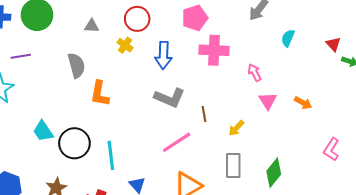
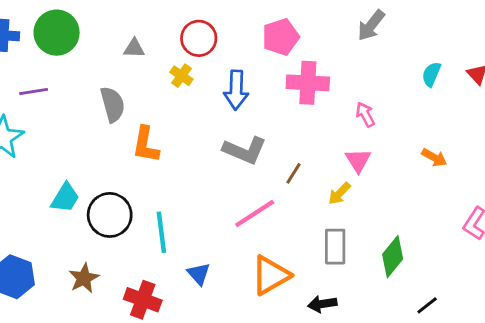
cyan semicircle: (288, 38) -> (431, 74), moved
pink triangle: (268, 101) -> (358, 160), moved
brown line: (204, 114) -> (294, 173), turned 42
cyan trapezoid: (43, 131) -> (65, 198), turned -115

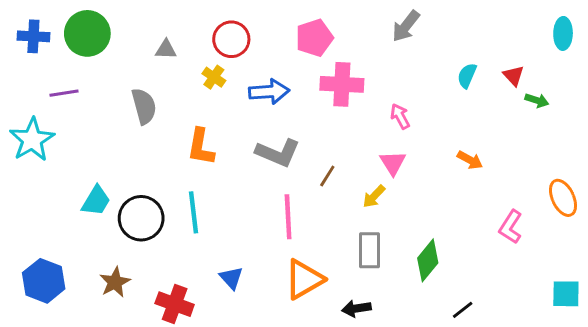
blue arrow: (236, 90) -> (269, 92), turned -96
orange L-shape: (146, 145) -> (201, 147), moved
pink line: (255, 214) -> (288, 217), turned -60
cyan line: (161, 232) -> (193, 212), moved

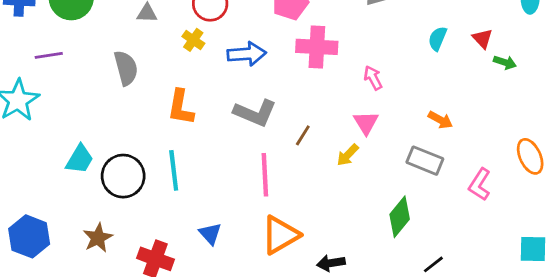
gray rectangle: (370, 250) -> (425, 161), moved, turned -68

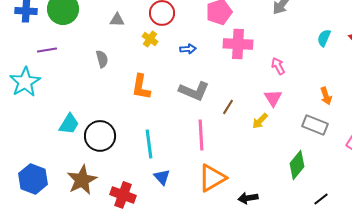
blue arrow: (247, 54) -> (188, 49), size x0.6
gray semicircle: (126, 68) -> (102, 59), size x0.7
orange arrow: (440, 120) -> (326, 96), turned 42
cyan line: (174, 170) -> (149, 144), moved
brown star: (98, 238) -> (82, 180), size x1.4

